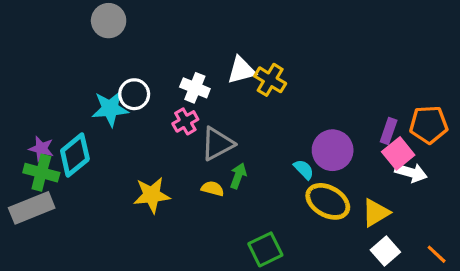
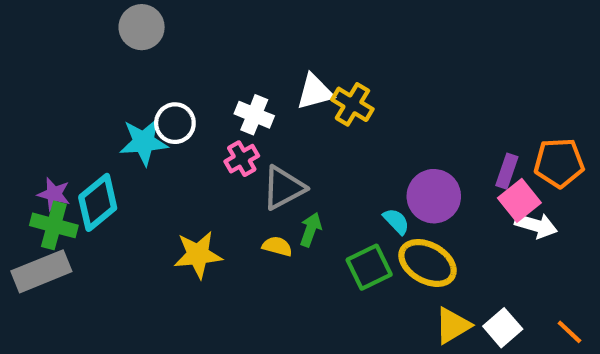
yellow triangle: (376, 213) -> (453, 326), moved
green square: (265, 249) -> (369, 267), moved

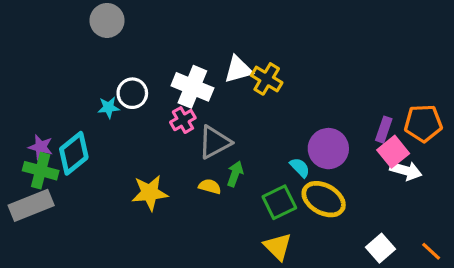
white cross: (254, 115) -> (192, 87), size x1.4
cyan star: (144, 142) -> (109, 107), size x0.6
yellow triangle: (453, 326) -> (278, 247), moved, turned -44

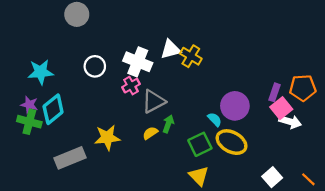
cyan star: (109, 107) -> (41, 72), moved, size x1.6
yellow semicircle: (210, 186) -> (150, 133), turned -49
gray rectangle: (31, 205) -> (70, 158), moved

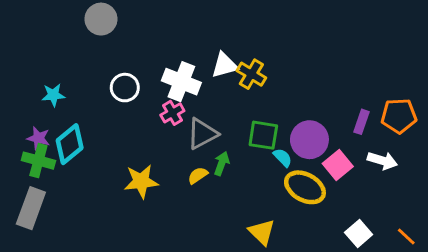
cyan star: (41, 72) -> (53, 95), size x0.7
pink square: (281, 108) -> (338, 165), moved
green square: (200, 144) -> (263, 135), moved, turned 35
gray rectangle: (70, 158) -> (31, 208), moved, turned -48

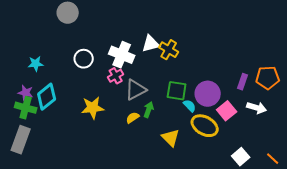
yellow star: (141, 181) -> (93, 108), moved
yellow triangle: (262, 232) -> (171, 138), moved

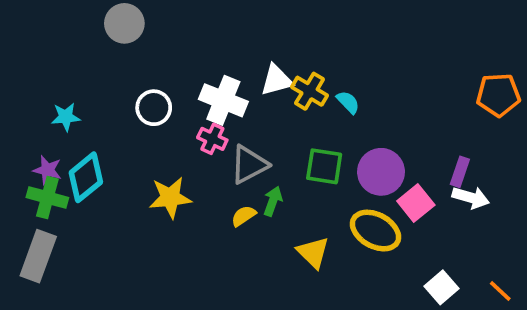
pink cross: (116, 76) -> (212, 139), turned -35
orange pentagon: (268, 78) -> (498, 95), moved
purple rectangle: (243, 82) -> (460, 172), moved
cyan semicircle: (190, 106) -> (348, 102), moved

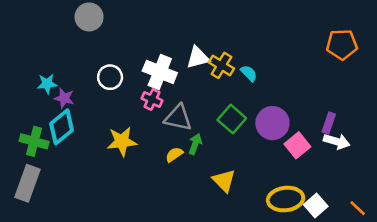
orange pentagon: (498, 95) -> (342, 44), moved
gray triangle: (249, 165) -> (178, 118), turned 40
green square: (324, 166) -> (232, 119), turned 32
purple star: (47, 170) -> (64, 98), moved
yellow ellipse: (375, 231) -> (286, 199), moved, turned -36

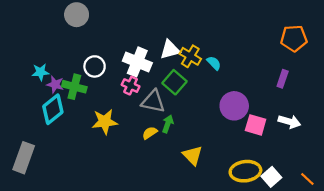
green square: (232, 119) -> (174, 82), moved
purple rectangle: (329, 123) -> (283, 79), moved
green cross: (34, 141) -> (74, 87), moved
pink square: (297, 145) -> (256, 125), turned -35

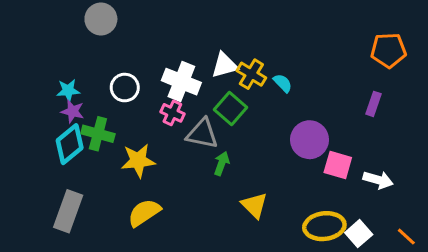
cyan star: (41, 72) -> (68, 91), moved
green cross: (74, 87) -> (98, 134), moved
white arrow: (289, 122) -> (378, 180), moved
yellow semicircle: (150, 133) -> (144, 213), moved, size x1.6
gray rectangle: (24, 158) -> (68, 211), moved

